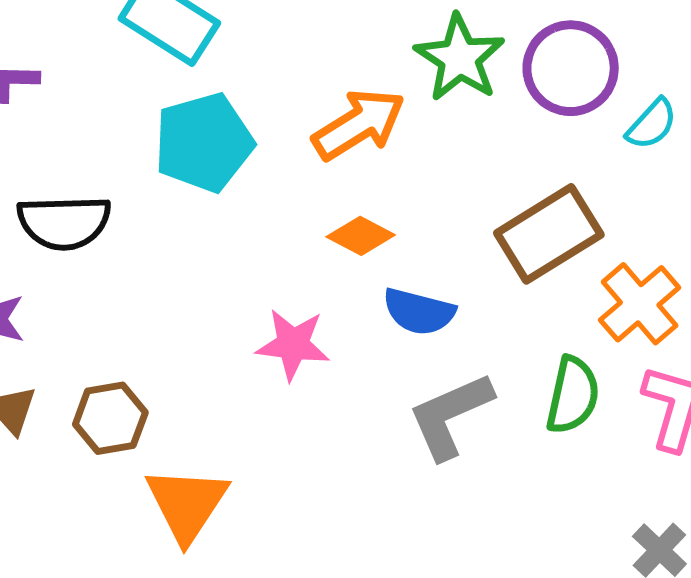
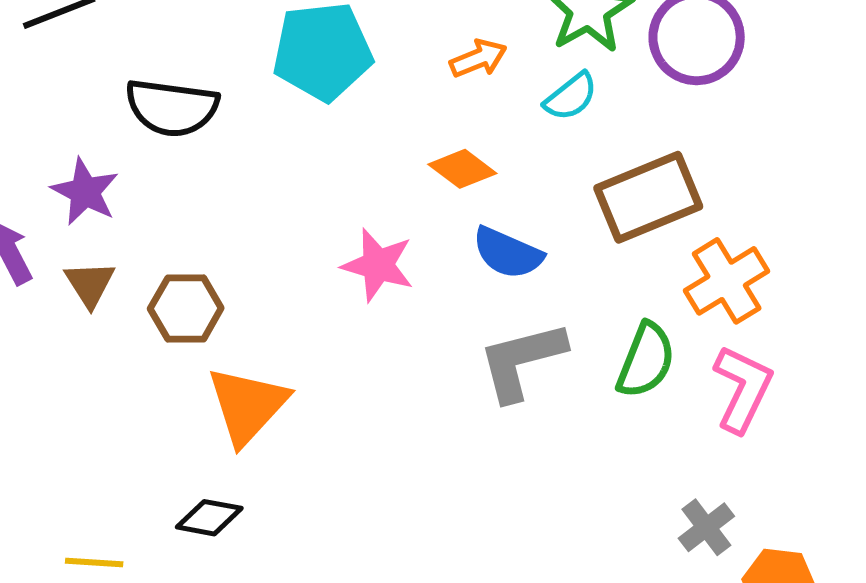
orange arrow: (359, 124) -> (478, 58), size x0.6
cyan semicircle: (652, 124) -> (571, 97), moved

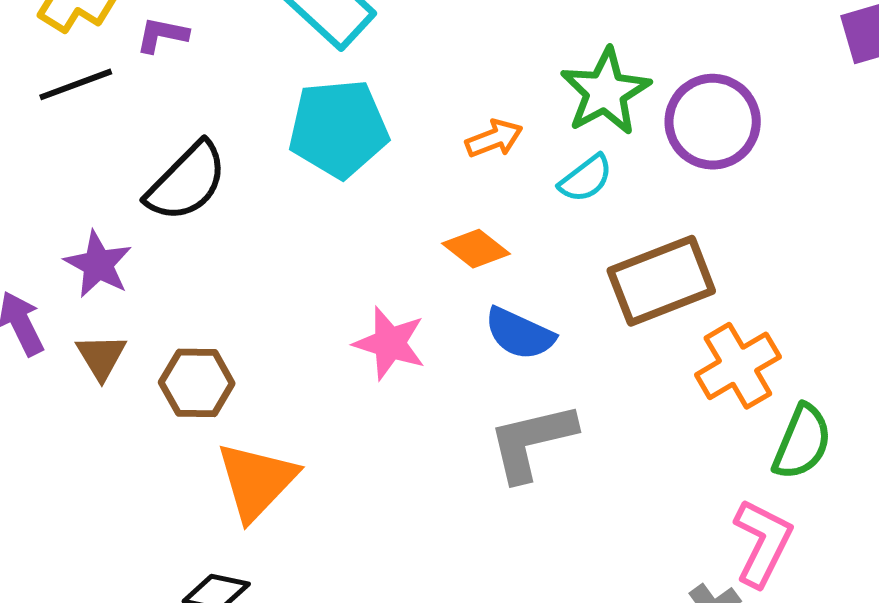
black semicircle: (172, 108) -> (187, 182), turned -54
green semicircle: (646, 360) -> (802, 442), moved
pink L-shape: (743, 389) -> (763, 543), moved

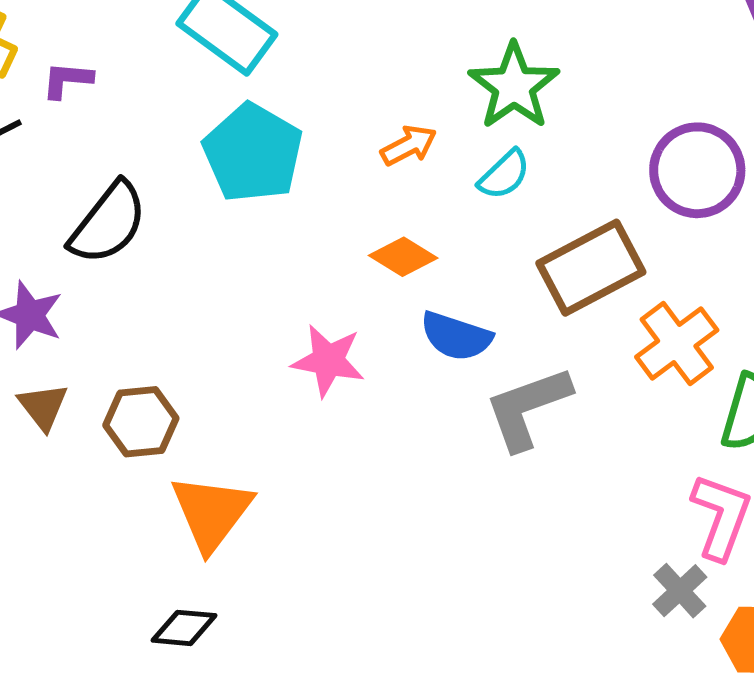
purple circle: (713, 122) -> (697, 170), moved
cyan pentagon: (338, 129) -> (253, 153), turned -30
gray L-shape: (532, 442) -> (528, 408), moved

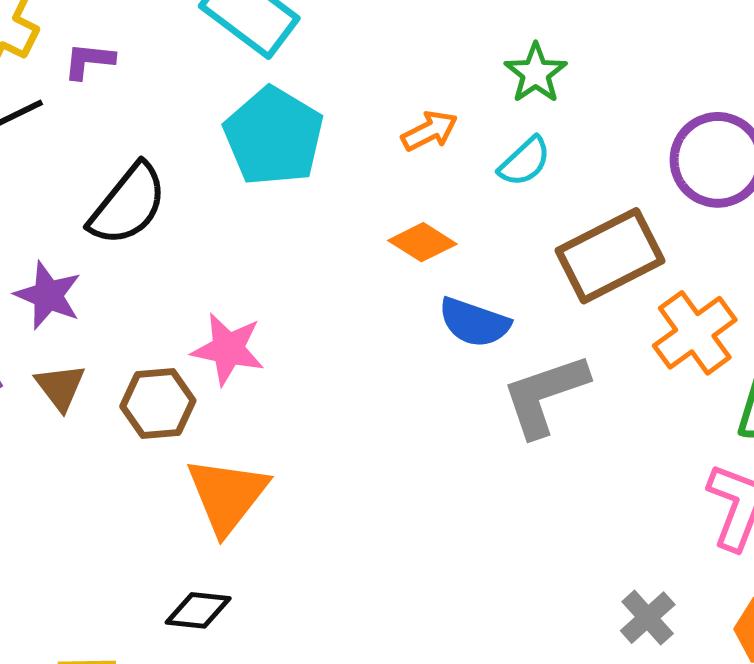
green star: (514, 86) -> (536, 73), size x0.7
pink star: (328, 361) -> (228, 349), moved
gray cross: (680, 591) -> (648, 618), moved

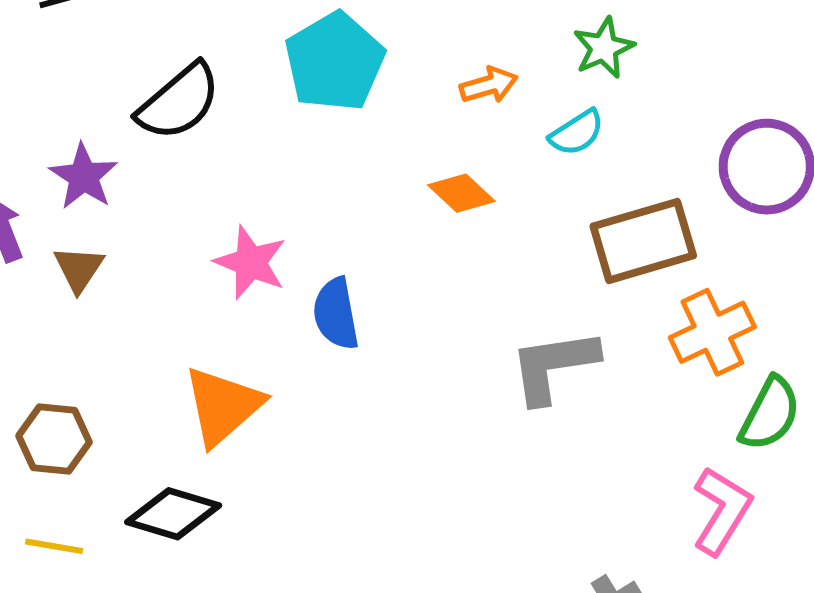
blue semicircle: (474, 322) -> (336, 314), moved, turned 50
brown hexagon: (158, 404) -> (54, 439), moved
black diamond: (198, 610) -> (173, 514), size x1.4

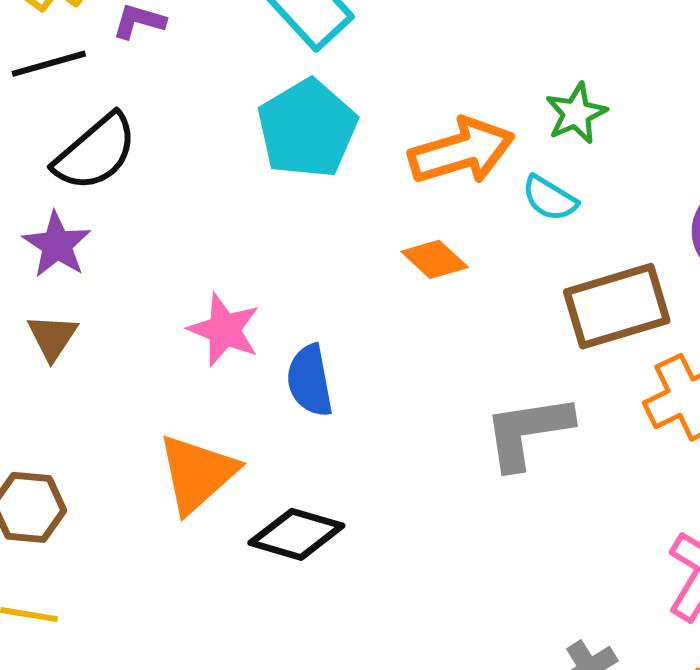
orange arrow: (489, 85) -> (461, 151), size x1.8
black semicircle: (179, 102) -> (95, 152), moved
cyan semicircle: (577, 133) -> (550, 198), turned 64
black diamond: (173, 514) -> (296, 534), moved

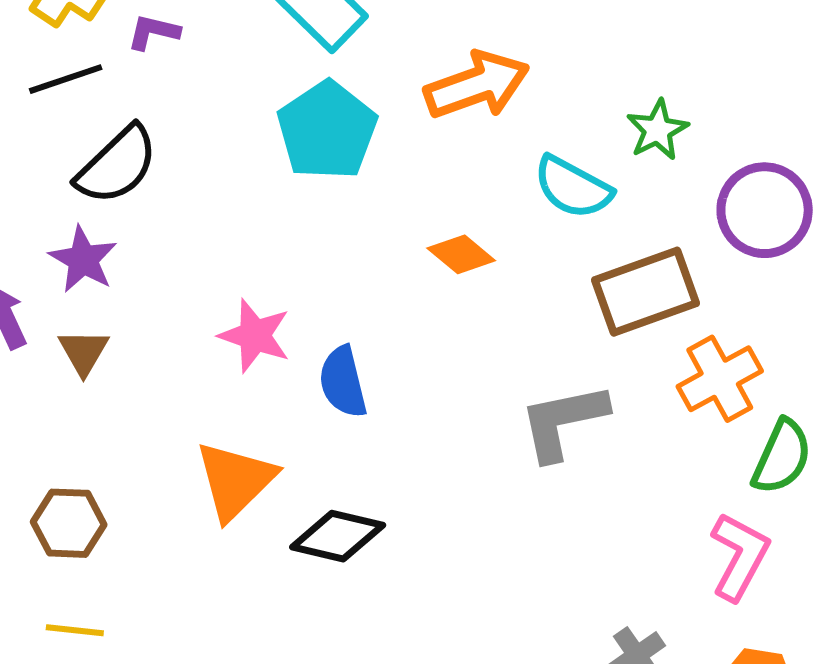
green star: (576, 113) -> (657, 130), moved
orange arrow: (461, 151) -> (477, 85), moved
cyan semicircle: (550, 198) -> (573, 187), size x1.4

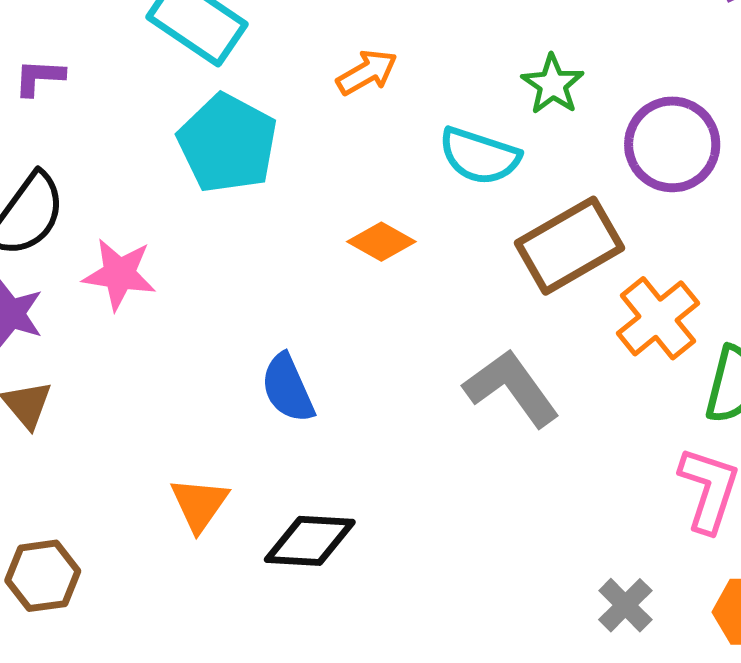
orange arrow: (477, 85) -> (367, 72), size x0.6
pink star: (255, 336) -> (119, 274), moved
gray L-shape: (563, 421) -> (511, 388), turned 76
orange triangle: (235, 480) -> (199, 504), size x0.7

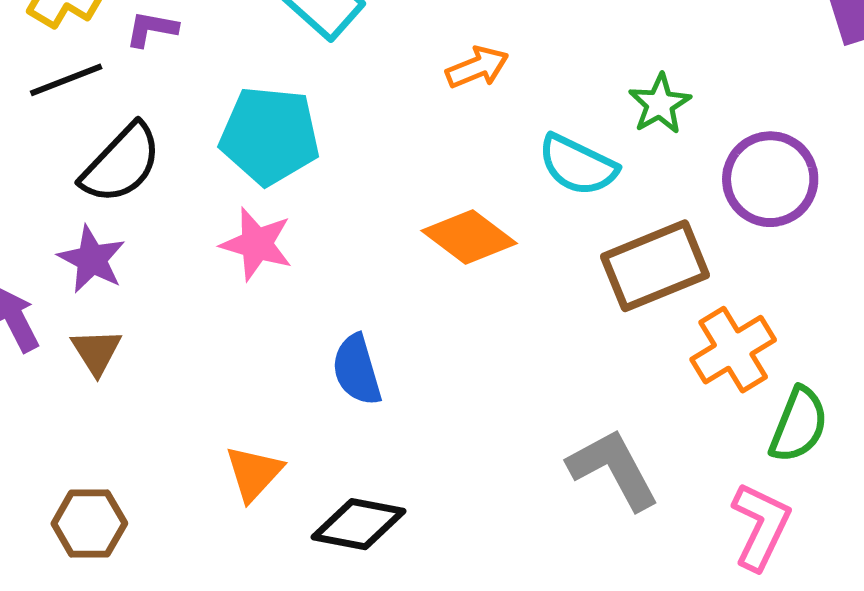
cyan pentagon: (228, 143) -> (270, 136), moved, turned -30
orange diamond: (381, 242) -> (469, 237), size x1.4
pink star: (119, 274) -> (257, 244), moved
gray L-shape: (511, 388) -> (613, 469), moved

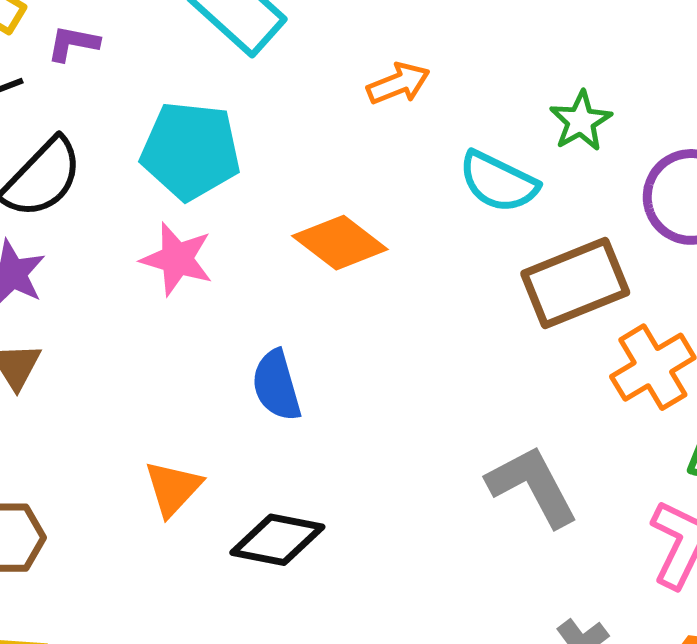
orange diamond: (469, 237) -> (340, 243), moved

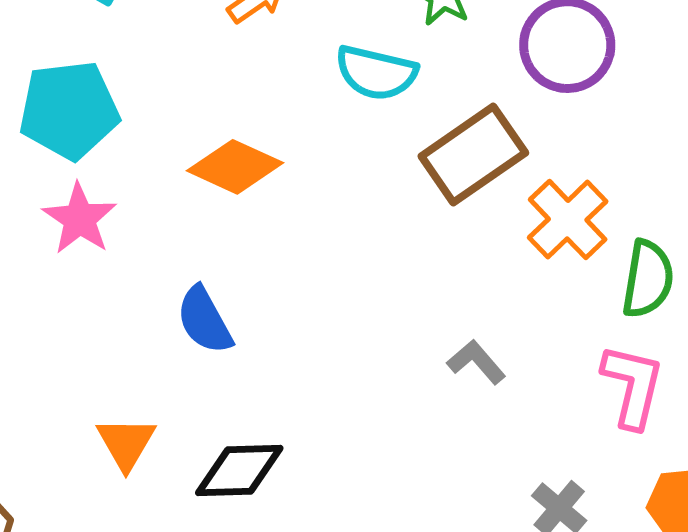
pink star: (177, 259) -> (80, 219), turned 30
gray L-shape: (533, 486) -> (476, 362), size x0.6

